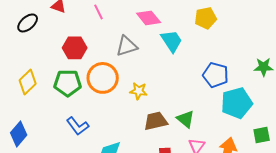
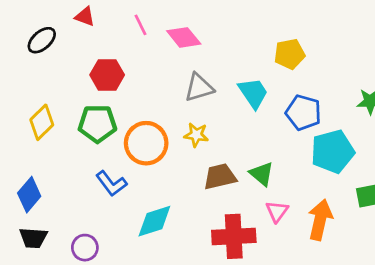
pink diamond: (149, 18) -> (184, 37), moved
yellow pentagon: (206, 18) -> (289, 54), moved
cyan trapezoid: (172, 41) -> (253, 93), moved
gray triangle: (127, 46) -> (199, 88), moved
orange circle: (103, 78) -> (146, 143), moved

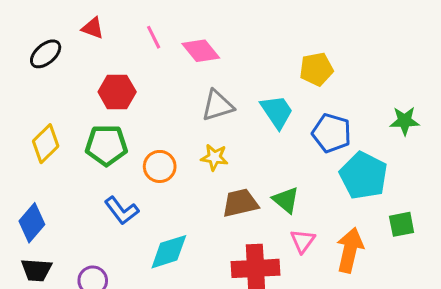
orange circle: (146, 143) -> (160, 166), size x0.7
cyan pentagon: (333, 152) -> (364, 176), turned -30

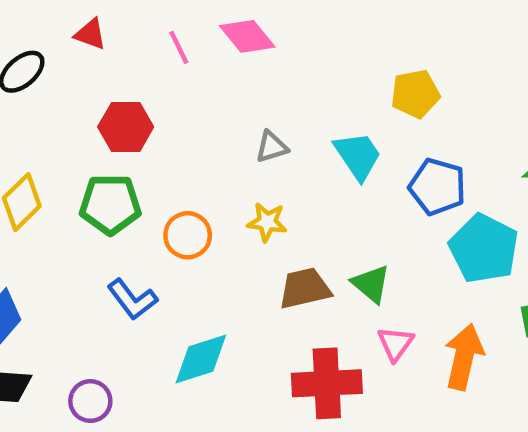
pink diamond: (201, 51) -> (247, 36), moved
gray triangle: (217, 106) -> (272, 147), size x0.7

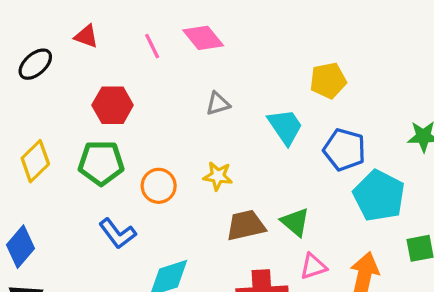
gray triangle: (272, 147) -> (218, 104), moved
pink triangle: (395, 344) -> (313, 266), turned 36

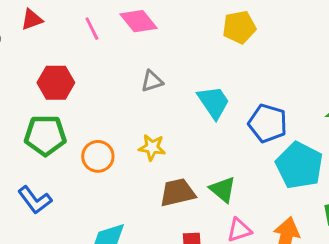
red triangle: (86, 36) -> (32, 20), turned -40
yellow pentagon: (328, 81) -> (239, 27), moved
blue L-shape: (118, 234) -> (35, 200), moved

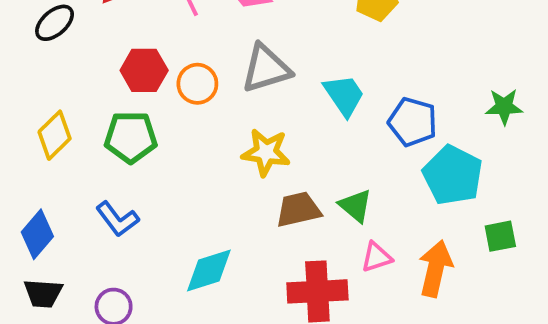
gray triangle: (152, 81) -> (266, 69), size x1.8
yellow star: (152, 147) -> (266, 152), size x1.4
orange circle: (98, 156) -> (197, 84), moved

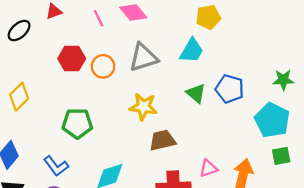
cyan trapezoid: (344, 95) -> (192, 51), moved, turned 64
green pentagon: (131, 137) -> (77, 123), moved
cyan pentagon: (453, 175) -> (272, 120), moved
green triangle: (356, 206) -> (196, 93), moved
blue L-shape: (117, 219) -> (56, 166), moved

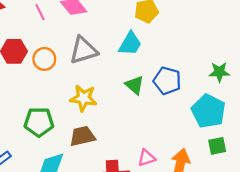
green pentagon: (77, 123) -> (39, 122), moved
brown trapezoid: (162, 140) -> (82, 136), moved

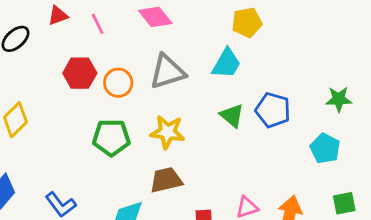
pink line: (40, 12) -> (98, 24), moved
cyan pentagon: (208, 111) -> (325, 148), size x0.7
green pentagon: (39, 122) -> (111, 137), moved
green square: (217, 146) -> (344, 203), moved

